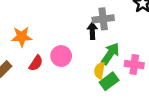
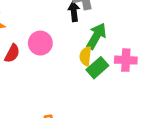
pink cross: (134, 65) -> (126, 60), moved

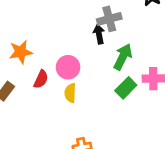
yellow semicircle: (85, 56) -> (70, 93), moved

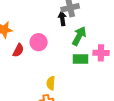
green rectangle: (126, 88) -> (80, 59), turned 42
yellow semicircle: (70, 93) -> (51, 83), moved

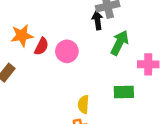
red semicircle: (18, 50) -> (41, 46), moved
green rectangle: (80, 59) -> (124, 92), moved

